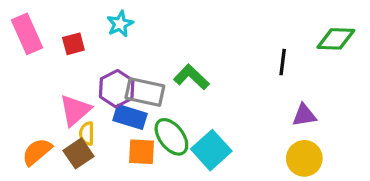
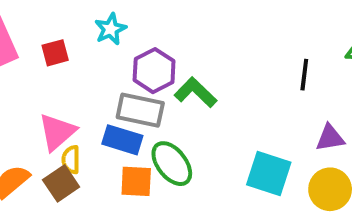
purple hexagon: (117, 89) -> (154, 71), moved
cyan square: (211, 150) -> (269, 173), moved, turned -30

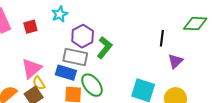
green L-shape: (196, 92) -> (105, 48), turned 85
purple triangle: (330, 138) -> (175, 61), moved, turned -35
yellow semicircle: (71, 160) -> (39, 83), turned -32

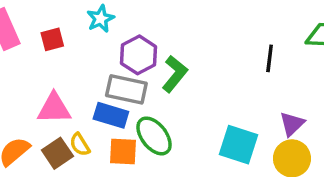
purple triangle: (175, 61) -> (292, 124), moved
pink triangle: (31, 68) -> (54, 108), turned 40
yellow semicircle: (39, 83) -> (80, 145), moved

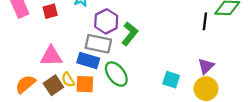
black line: (270, 58) -> (205, 21), moved
cyan square: (239, 145) -> (171, 80), size x0.7
orange square: (123, 151) -> (85, 84), moved

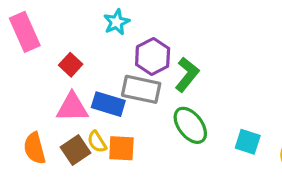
red square: (50, 11) -> (71, 65), moved, turned -32
blue rectangle: (88, 61) -> (108, 104), moved
green ellipse: (116, 74) -> (190, 125), moved
orange semicircle: (25, 84) -> (35, 148), turned -65

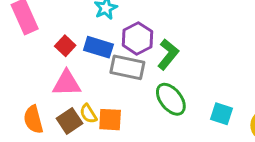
blue rectangle: (108, 104) -> (98, 47), moved

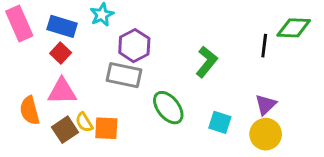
blue rectangle: (98, 47) -> (62, 26), moved
green L-shape: (168, 54) -> (207, 62), moved
orange semicircle: (33, 120) -> (30, 111), moved

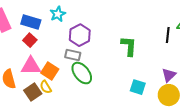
green L-shape: (207, 62) -> (129, 46), turned -35
gray rectangle: (124, 75) -> (73, 55), size x0.7
green ellipse: (168, 108) -> (82, 73), moved
orange square: (106, 128) -> (50, 71), moved, turned 30

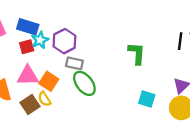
cyan star: (58, 14) -> (40, 40), moved
purple hexagon: (80, 35) -> (64, 41), moved
red square: (30, 40) -> (27, 47), turned 32

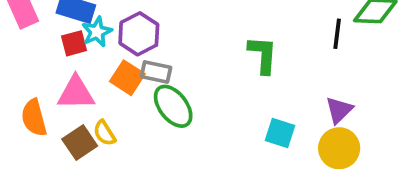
orange square: (49, 81) -> (127, 78), moved

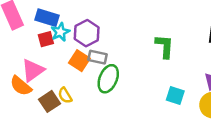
pink triangle: (76, 93) -> (33, 70), moved, turned -35
green ellipse: (173, 106) -> (108, 79), turned 60
orange semicircle: (34, 118) -> (21, 86), turned -35

